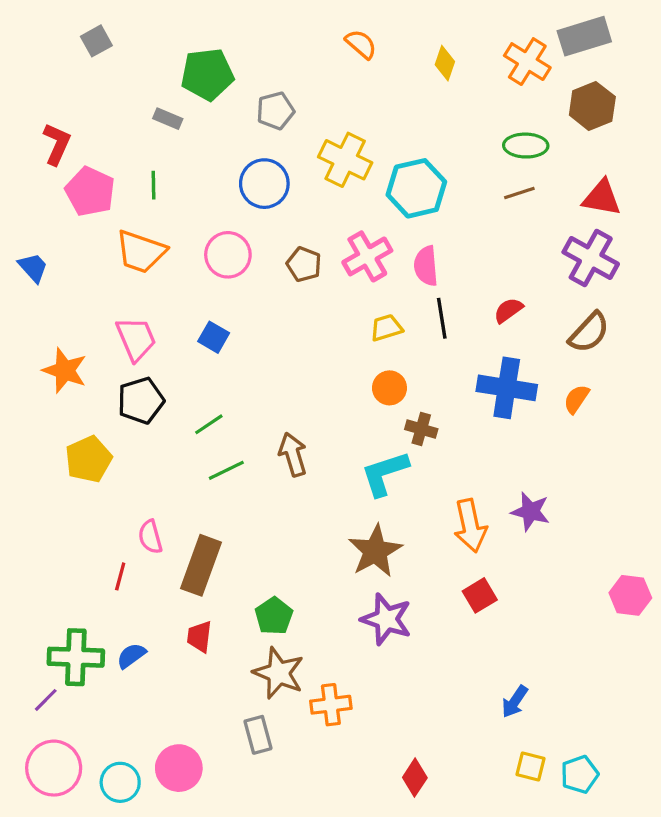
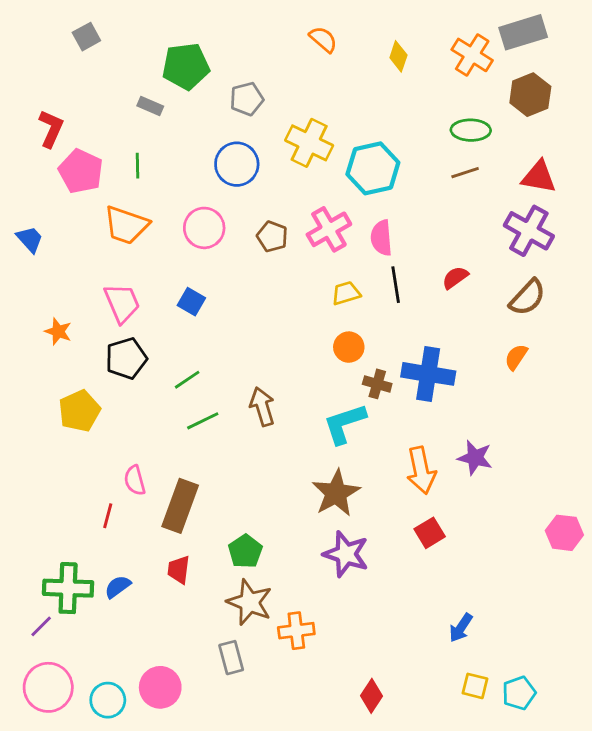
orange star: (65, 370) -> (58, 331), size x0.7
blue cross: (507, 388) -> (428, 374), moved

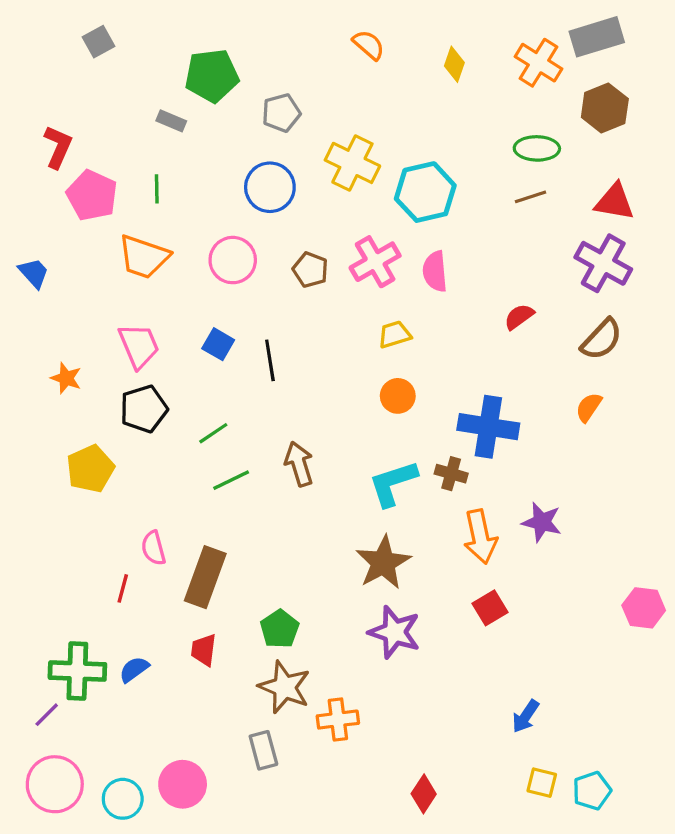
black line: (396, 285) -> (270, 360), moved
brown cross: (377, 384) -> (451, 474), moved

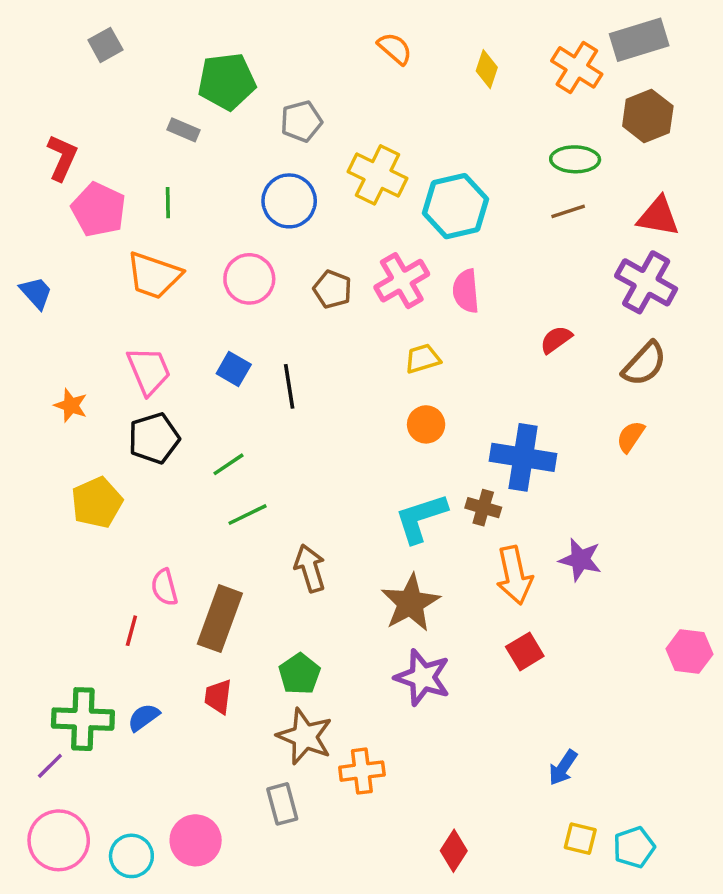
brown arrow: (299, 464) -> (310, 568), moved

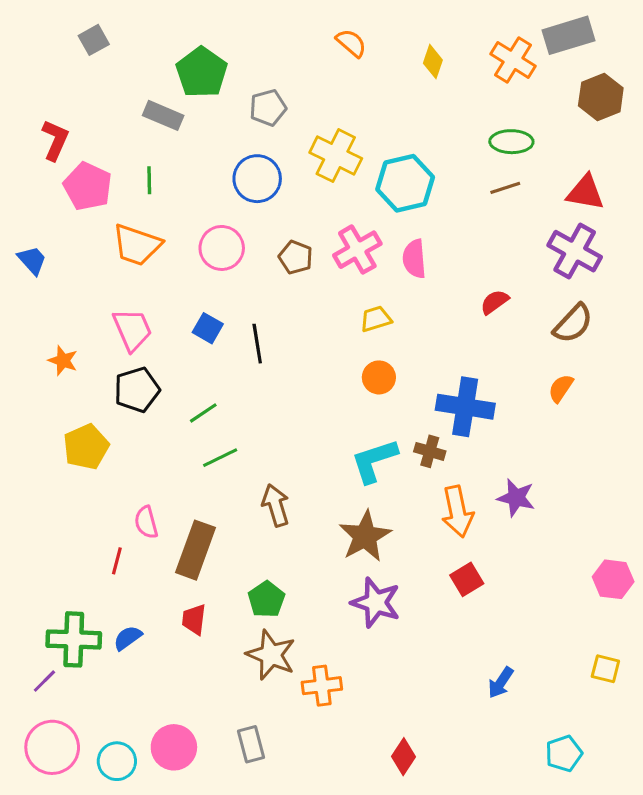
green pentagon: (227, 81) -> (202, 72), turned -30
brown hexagon: (648, 116) -> (601, 97), moved
gray rectangle: (183, 130) -> (163, 115), size x1.4
gray rectangle: (282, 804) -> (251, 744), moved
yellow square: (580, 839) -> (605, 669), moved

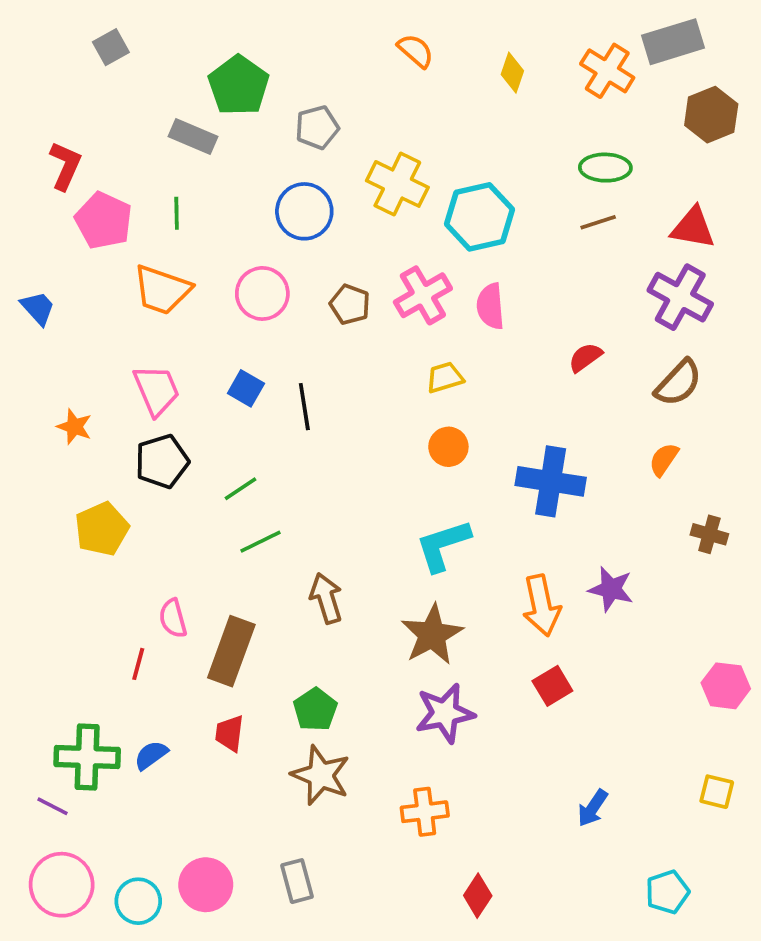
brown cross: (430, 451) -> (709, 534), moved
purple star: (376, 602) -> (445, 713), turned -30
purple line: (44, 681) -> (52, 806), turned 72
orange cross: (322, 686) -> (425, 812), moved

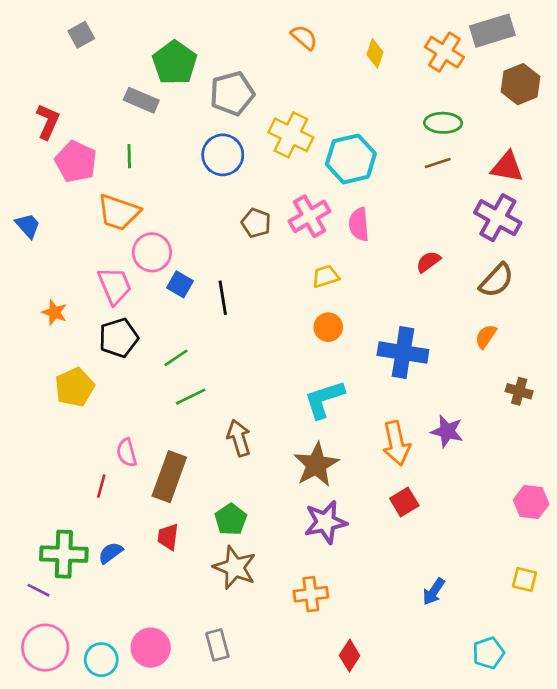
gray pentagon: (317, 127) -> (232, 93), size x1.4
pink circle: (262, 293) -> (152, 252), moved

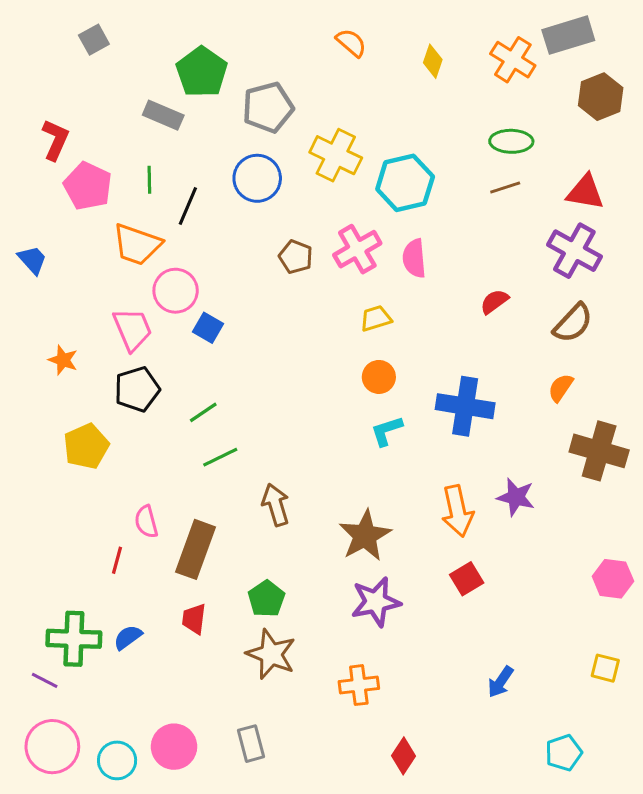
black line: (223, 298) -> (188, 206), moved, turned 32
brown cross: (519, 391) -> (599, 451), size x1.8
cyan L-shape: (324, 399) -> (387, 431), moved, size x0.7

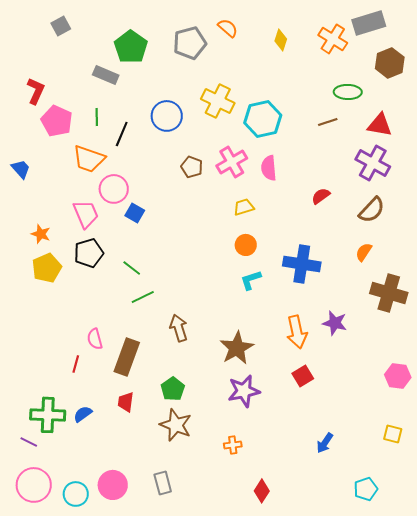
gray pentagon: (268, 107) -> (190, 43), moved
green ellipse: (511, 141) -> (348, 92), moved
green line: (203, 412) -> (132, 268), turned 72
yellow pentagon: (86, 446) -> (47, 268), moved
orange cross: (359, 685) -> (233, 445), size x0.7

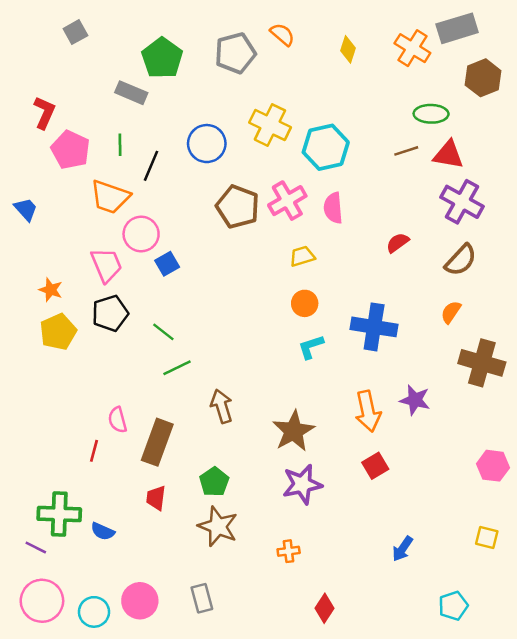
red triangle: (380, 125) -> (448, 155), moved
brown pentagon: (192, 167) -> (238, 207), size x1.6
blue square: (135, 213) -> (167, 264), turned 30
blue semicircle: (83, 414) -> (103, 531), moved, turned -120

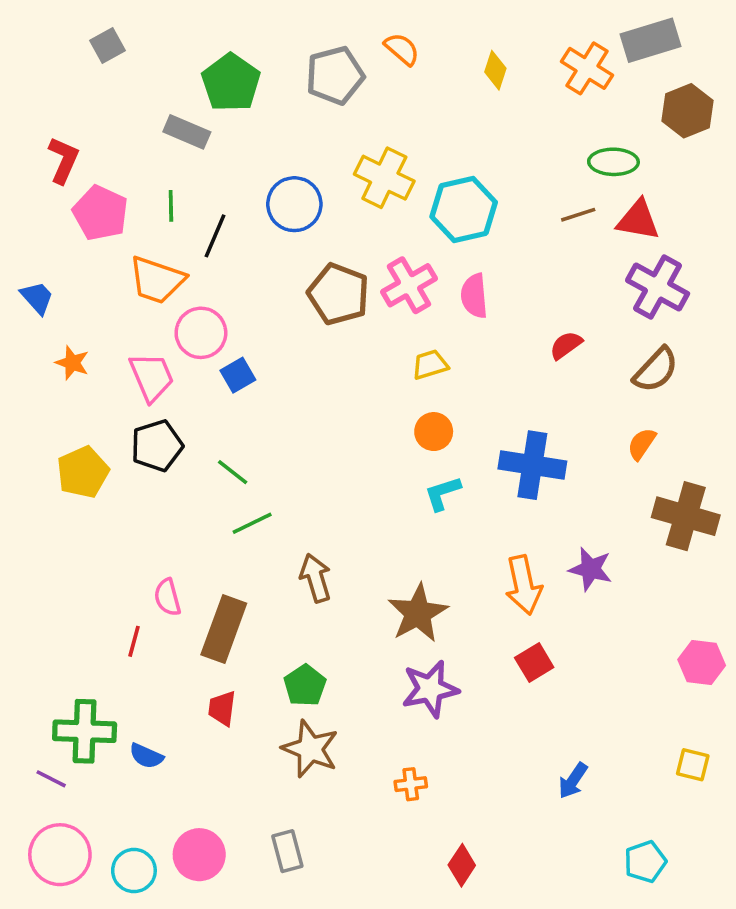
orange star: (51, 290) -> (72, 363), moved

